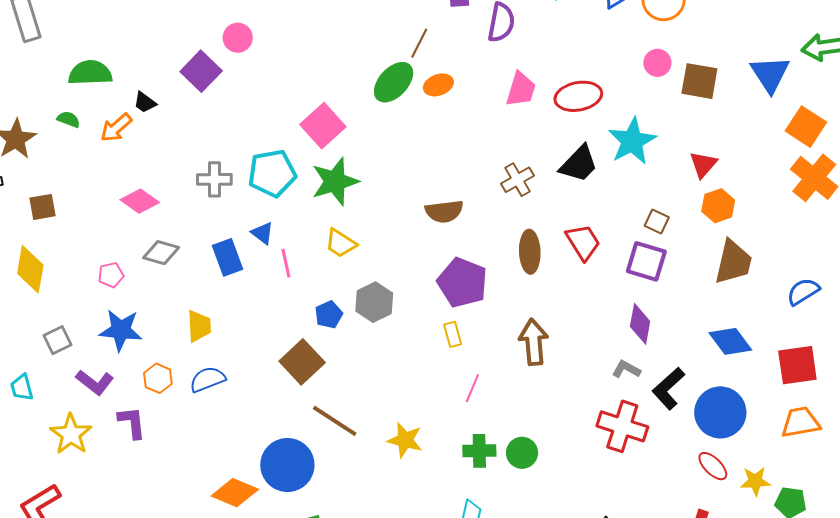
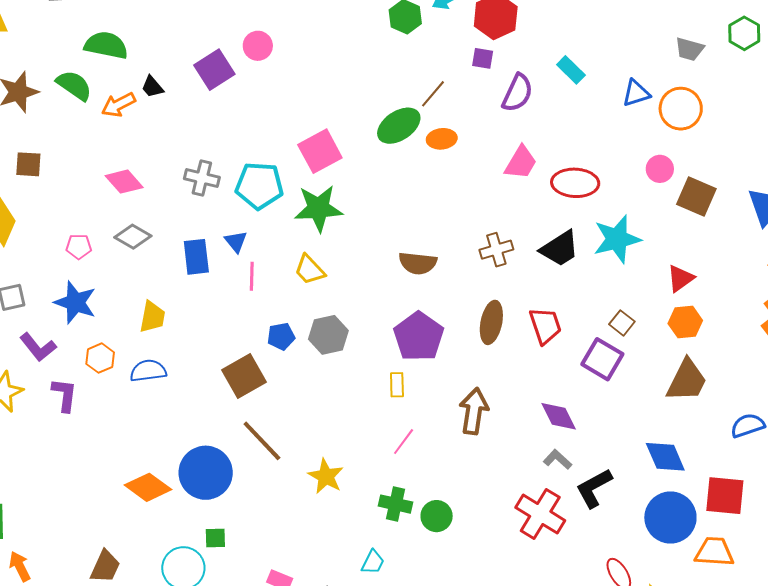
green semicircle: (69, 119) -> (74, 85), size x1.6
purple diamond: (640, 324) -> (559, 416), moved, turned -51
blue circle: (720, 412) -> (670, 517), moved

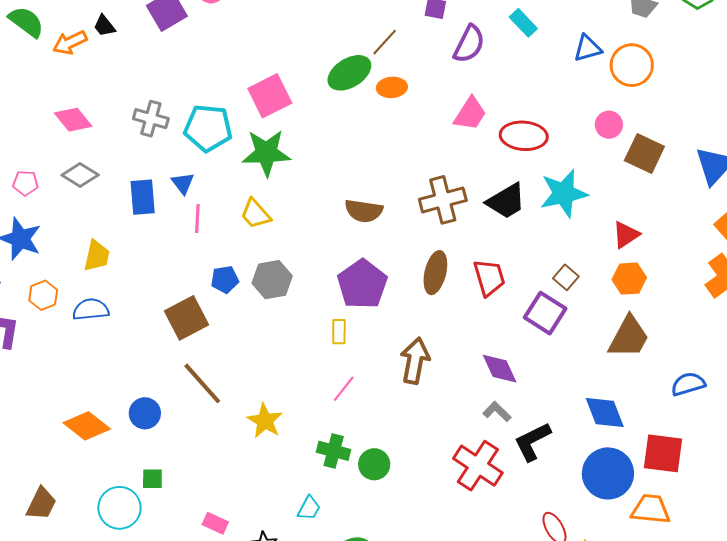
brown cross: (496, 250) -> (443, 200), size x1.4
blue circle: (206, 473) -> (145, 413), size x0.6

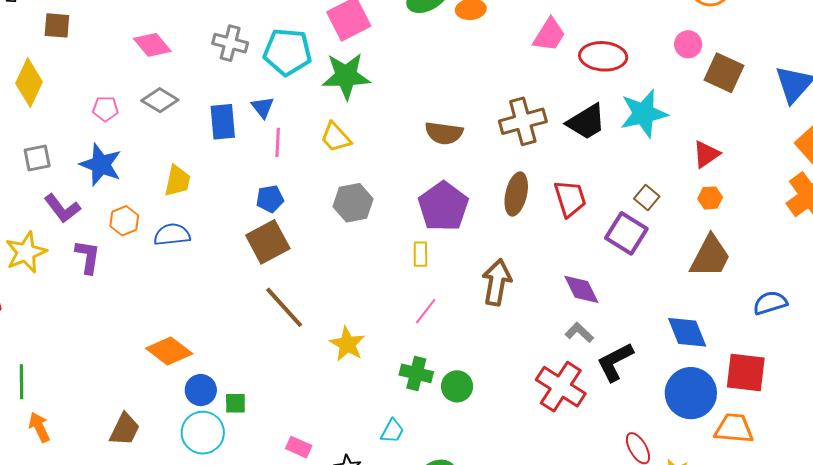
blue pentagon: (225, 279) -> (270, 199), moved
orange hexagon: (629, 279) -> (710, 198), size x0.7
blue circle: (145, 413) -> (201, 390), moved

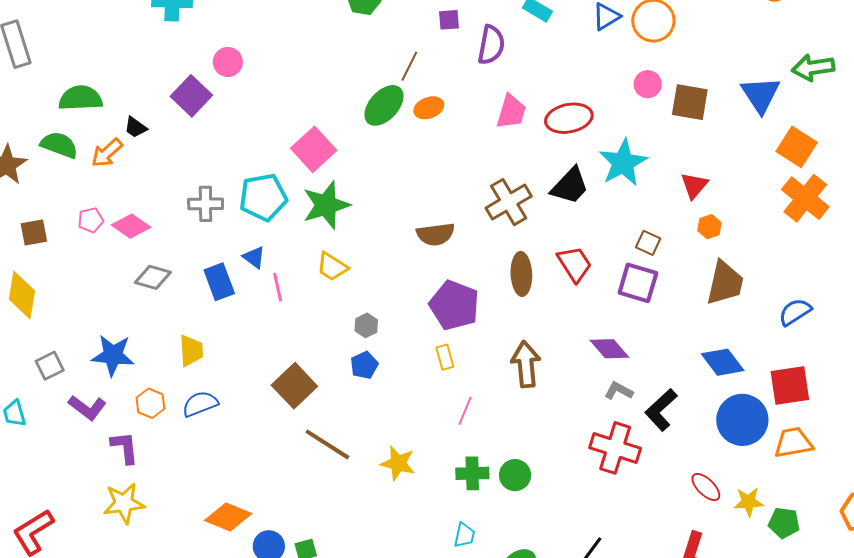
pink pentagon: (105, 109) -> (91, 220), moved
blue pentagon: (270, 199) -> (364, 365), moved
gray hexagon: (353, 203) -> (366, 325), size x0.6
yellow star: (26, 252) -> (124, 503), moved, turned 30

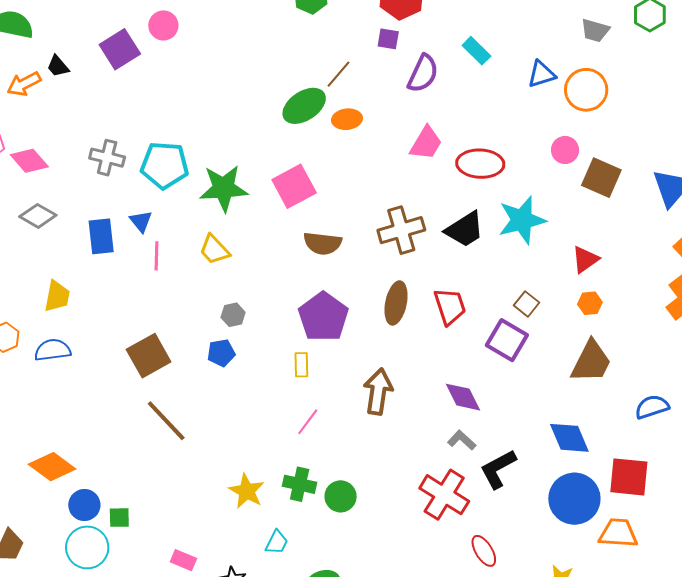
pink square: (314, 149) -> (294, 186), moved
yellow star: (398, 463) -> (247, 491), moved
red ellipse: (706, 487) -> (484, 551), moved

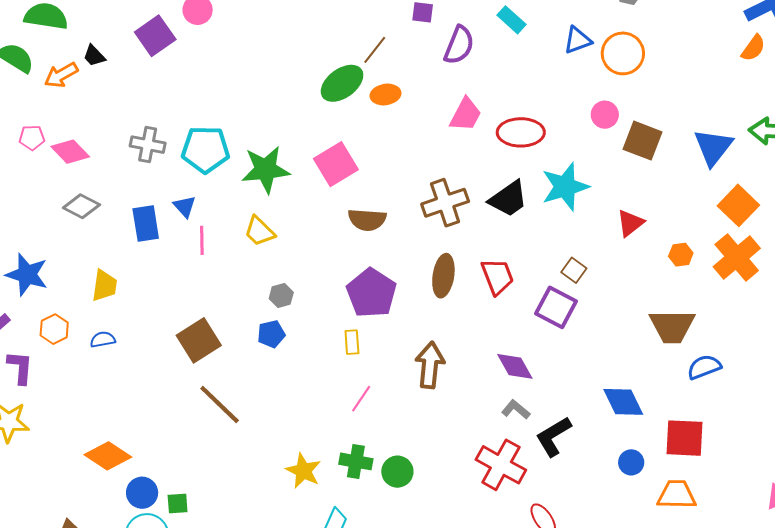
orange hexagon: (590, 303) -> (681, 255), moved
blue semicircle: (53, 350) -> (103, 340), size x0.7
brown trapezoid: (591, 362) -> (672, 326), moved, turned 66
blue circle: (574, 499) -> (631, 462), size x0.5

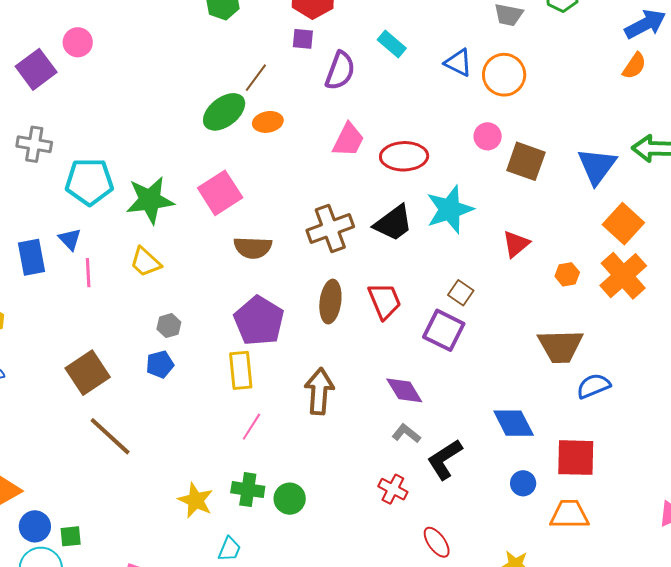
blue triangle: (577, 40) -> (458, 63), turned 48
gray cross: (148, 145) -> (34, 144), moved
yellow rectangle: (352, 342) -> (241, 370), size x1.5
red cross: (501, 465) -> (393, 489), size x0.6

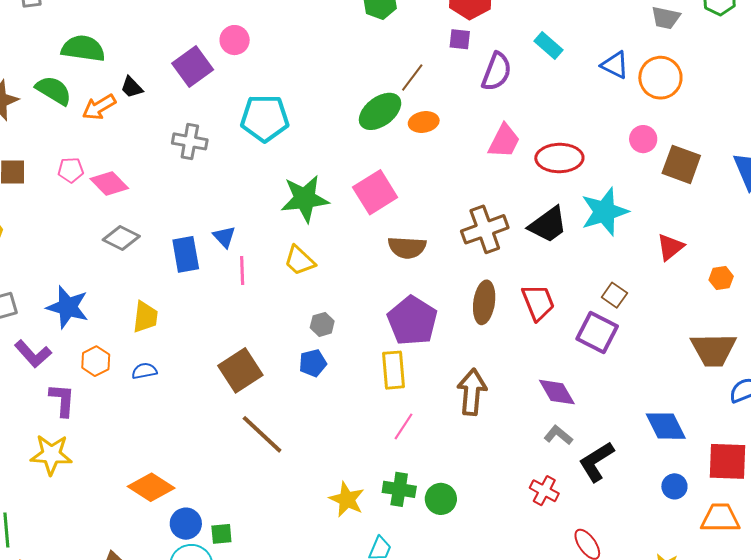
cyan pentagon: (89, 182) -> (265, 118), moved

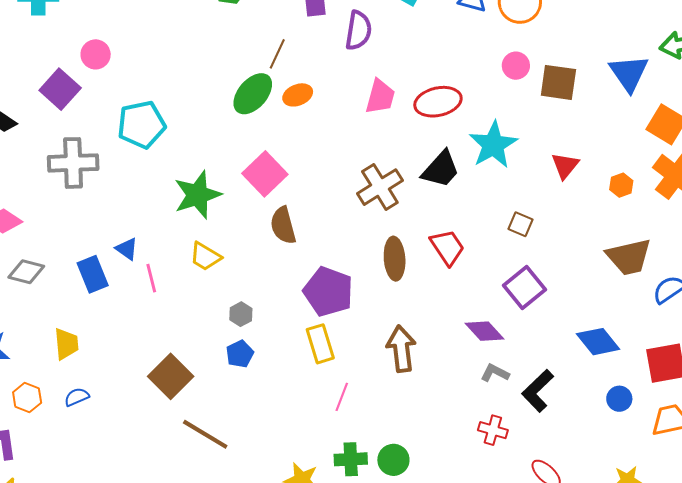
gray cross: (190, 141) -> (73, 163), size x1.4
brown semicircle: (407, 247) -> (283, 225), moved, turned 84
purple square: (597, 333) -> (525, 287), moved, turned 36

